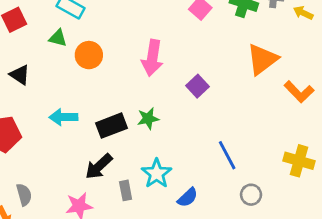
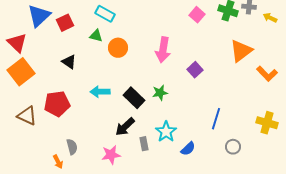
black rectangle: (111, 126) -> (134, 98), turned 65
blue line: (227, 155) -> (216, 119), turned 45

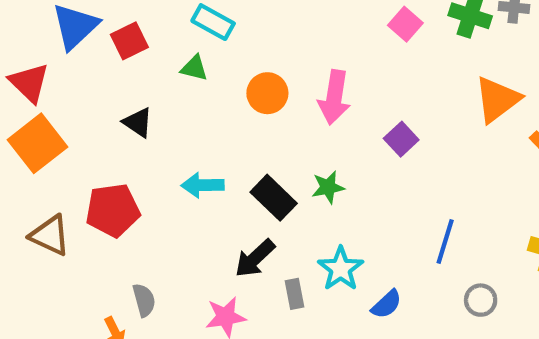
orange circle: (118, 48) -> (267, 93), moved

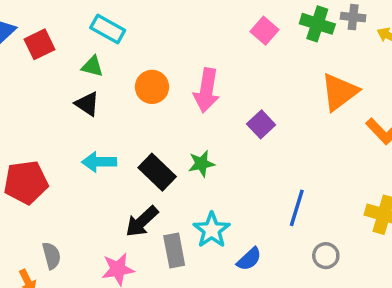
black triangle: (138, 122) -> (87, 104), moved
gray rectangle: (295, 294) -> (174, 251), size x1.4

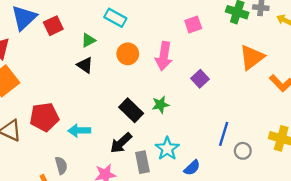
cyan rectangle: (108, 29) -> (115, 18), moved
pink square: (264, 31) -> (193, 25), moved, turned 30
green triangle: (92, 66) -> (88, 40), turned -42
cyan arrow: (99, 162) -> (79, 131), moved
gray circle: (326, 256) -> (243, 151), moved

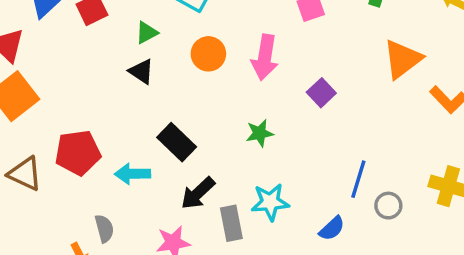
black rectangle: (131, 110) -> (177, 142), moved
cyan star: (167, 149) -> (270, 202), turned 30
blue semicircle: (192, 168) -> (332, 228), moved

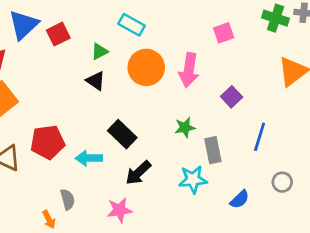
orange circle: (208, 54) -> (146, 67), size x1.4
blue line: (358, 179) -> (260, 137), moved
gray rectangle: (231, 223) -> (213, 150), moved

